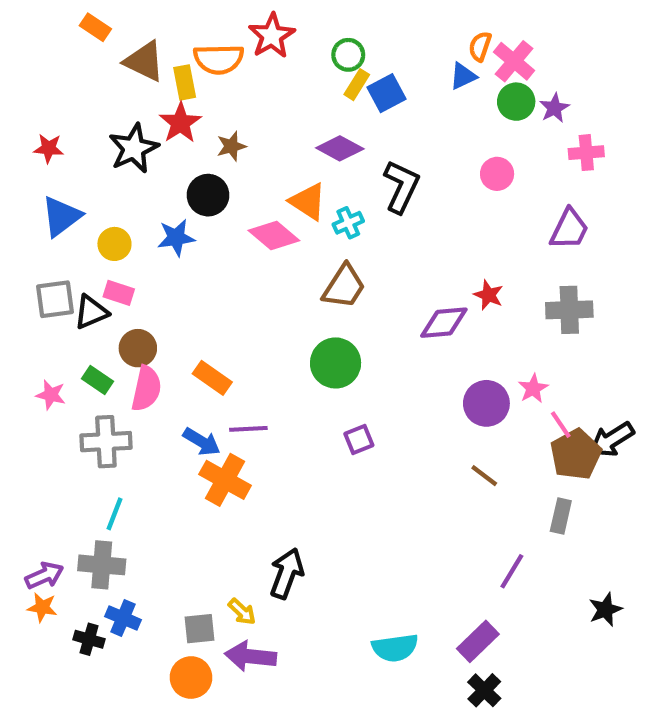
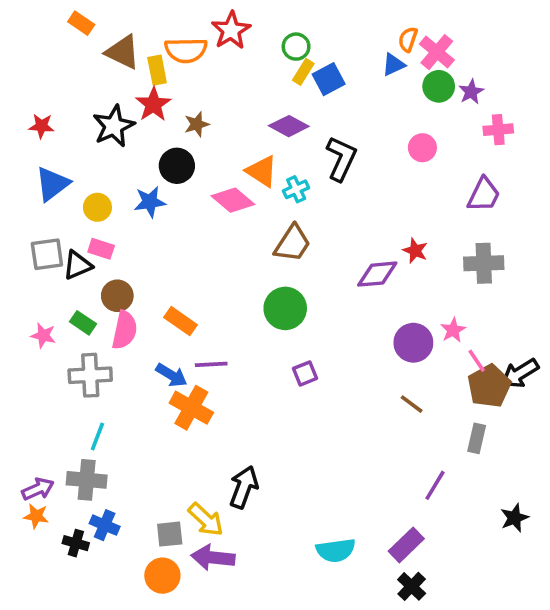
yellow arrow: (242, 612) -> (206, 520), size x1.5

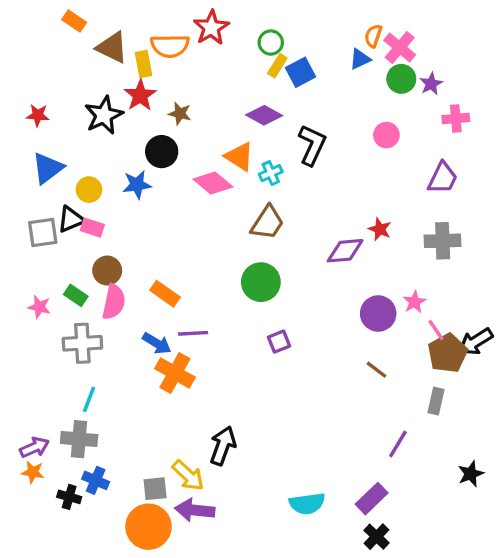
brown star: (197, 124) -> (180, 114), turned 30
black triangle: (78, 265) -> (71, 219), moved
orange circle: (162, 576) -> (148, 527), size x1.4

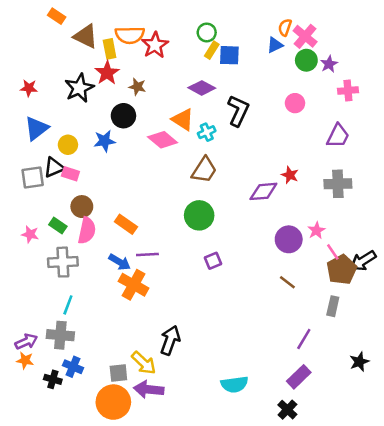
red star: (211, 28) -> (155, 45), moved
blue square: (300, 72) -> (229, 55), turned 30
purple rectangle: (372, 499) -> (299, 377), moved

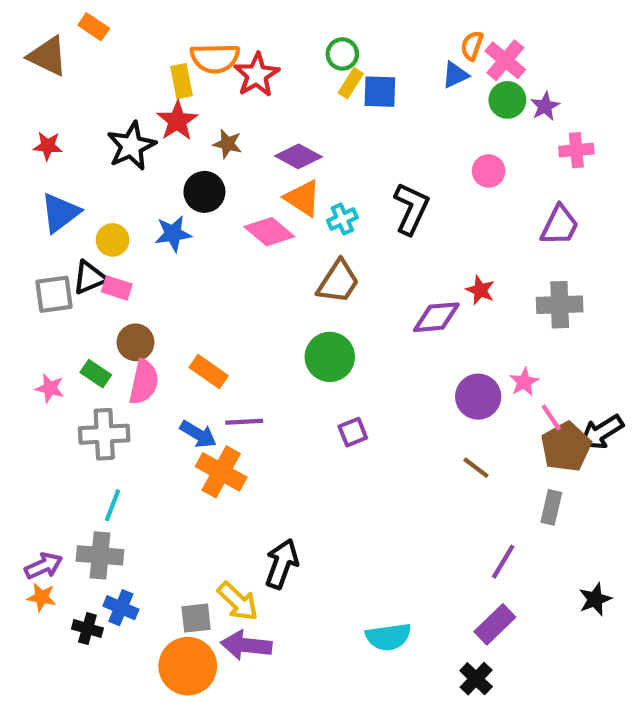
brown triangle: (86, 36) -> (48, 56), moved
purple diamond: (202, 88) -> (298, 156), moved
black L-shape: (238, 111) -> (411, 209), moved

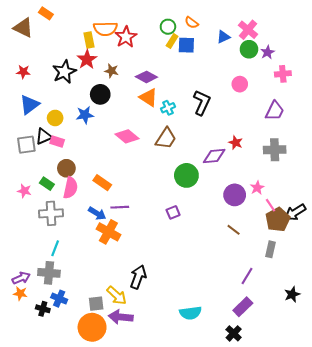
orange semicircle: (472, 46) -> (192, 23), moved, turned -72
pink diamond: (269, 232) -> (127, 136), moved
green circle: (330, 357) -> (186, 175), moved

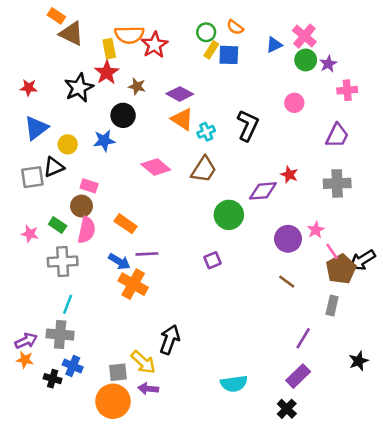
brown triangle: (23, 28) -> (71, 34), moved
pink rectangle: (57, 142) -> (89, 186), moved
purple arrow: (121, 317) -> (148, 389), size x0.7

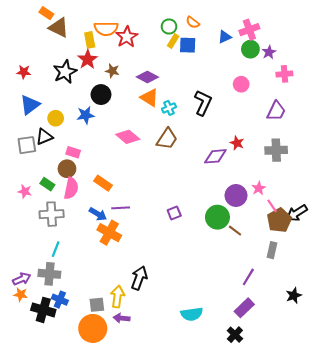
pink cross: (304, 36) -> (249, 30), turned 30
green circle: (229, 215) -> (217, 217), moved
yellow arrow: (143, 362) -> (117, 297), turned -125
black cross: (53, 379) -> (43, 310), size x1.6

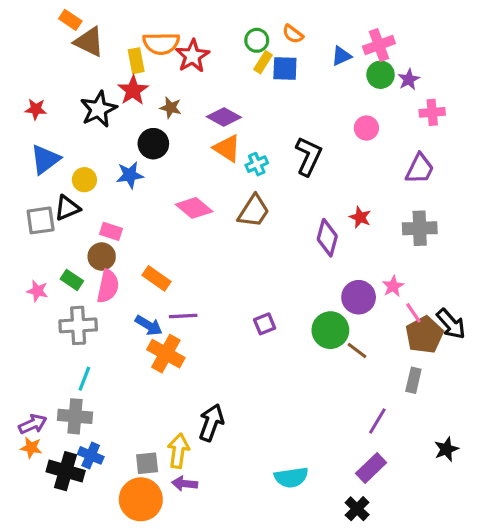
purple diamond: (215, 156) -> (327, 238), turned -70
black arrow: (297, 213) -> (451, 324), turned -100

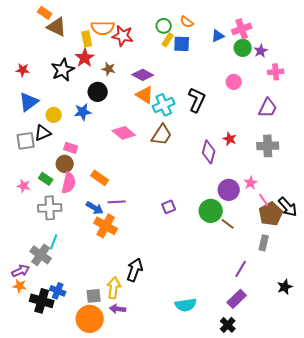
red star: (193, 56) -> (123, 36), turned -30
cyan cross: (257, 164) -> (164, 105), size x1.5
gray cross: (75, 416) -> (41, 255), moved, turned 30

